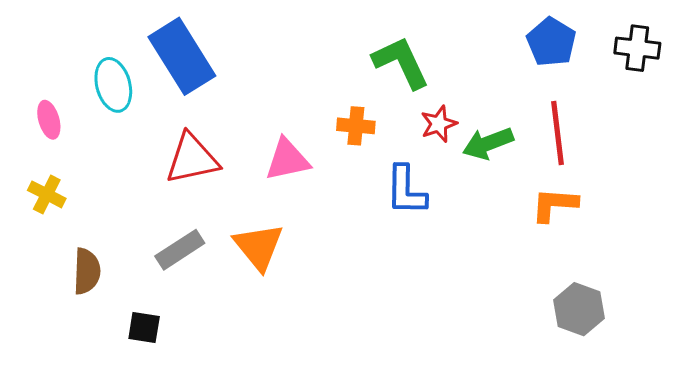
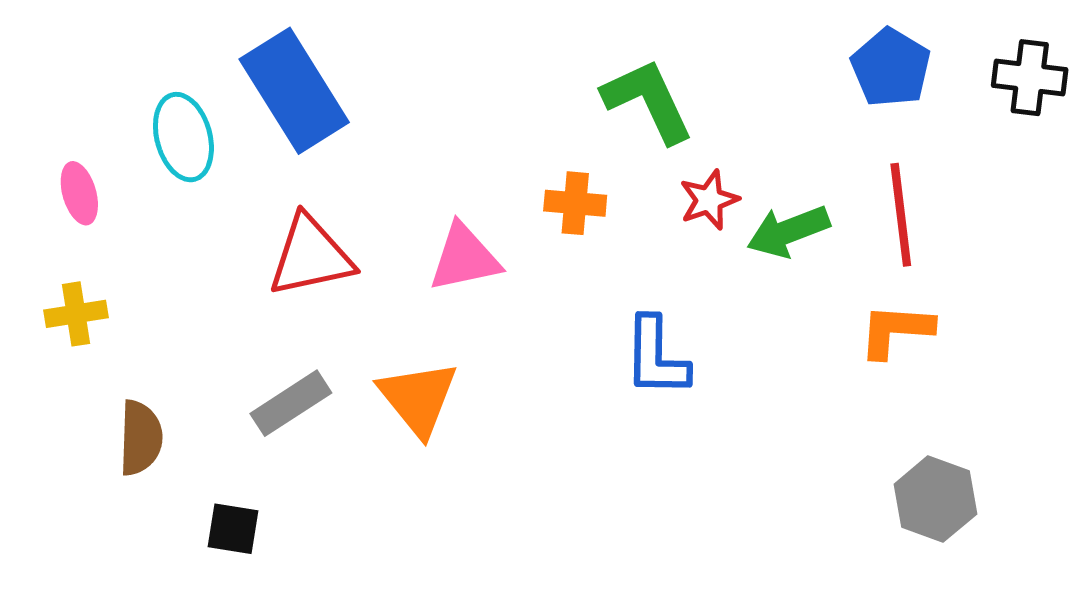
blue L-shape: (406, 190) -> (656, 357), moved
yellow cross: (47, 194) -> (76, 314), turned -36

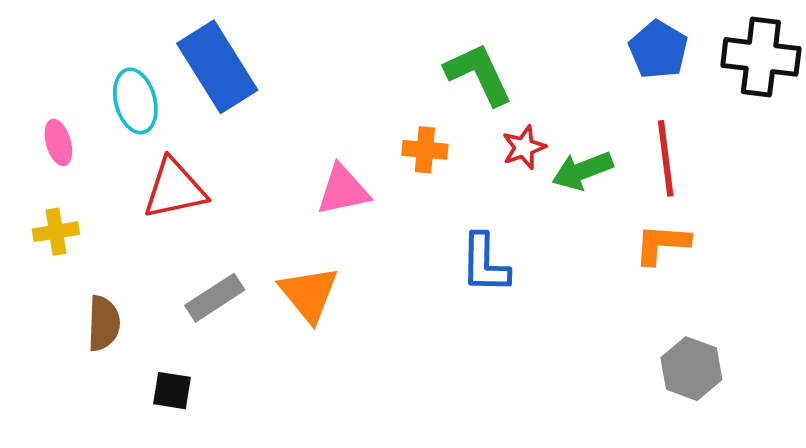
black cross: (1030, 78) -> (761, 57), size x1.4
red triangle: (311, 256) -> (174, 189), moved

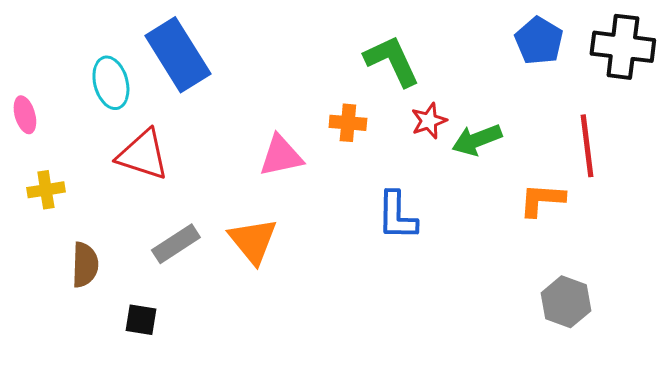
pink ellipse: (58, 143) -> (25, 115), moved
red line: (666, 158) -> (587, 146), moved
red triangle: (174, 189) -> (143, 155), turned 30

